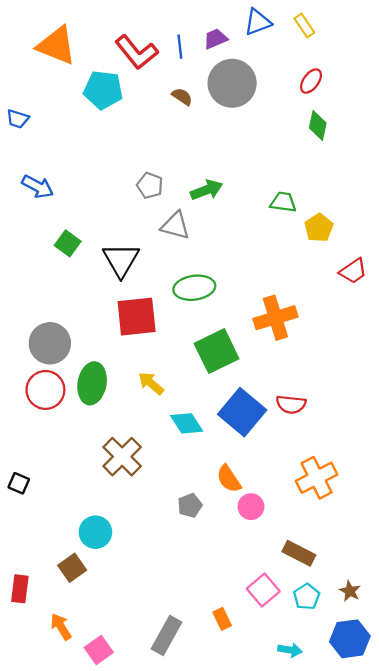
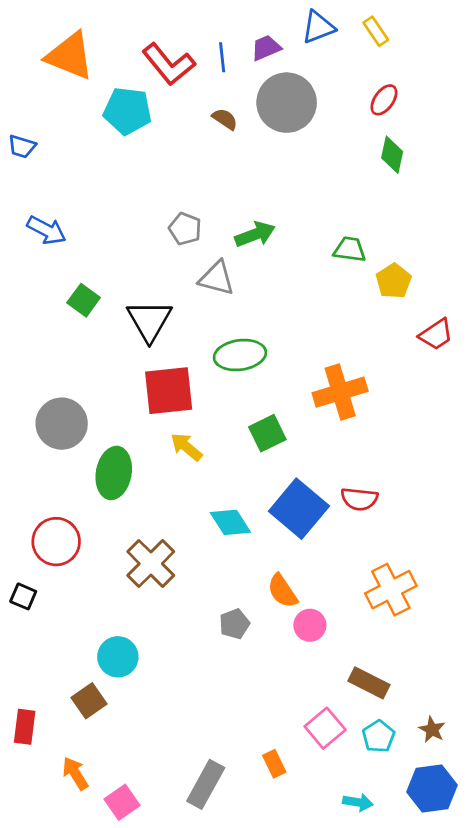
green square: (217, 351) -> (267, 433), size x0.7
yellow arrow: (151, 383) -> (186, 447), moved
red circle: (45, 390) -> (56, 542), moved

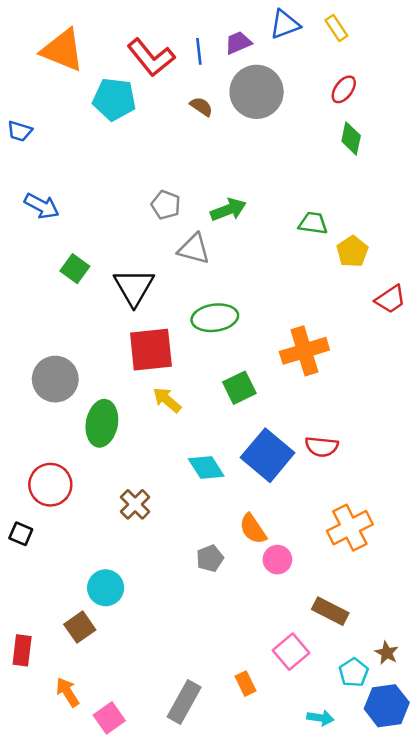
brown cross: (151, 564) -> (135, 504), size x0.7
cyan pentagon: (379, 736) -> (354, 672), moved

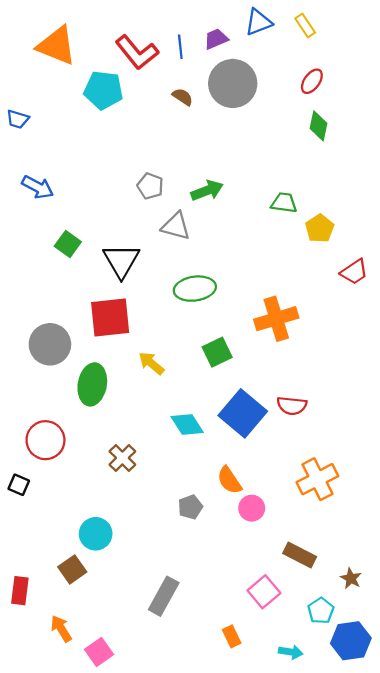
red square: (151, 350) -> (110, 318), moved
brown star: (387, 653) -> (351, 578), moved
orange rectangle: (246, 684) -> (232, 636), moved
gray rectangle: (184, 702) -> (164, 596), moved

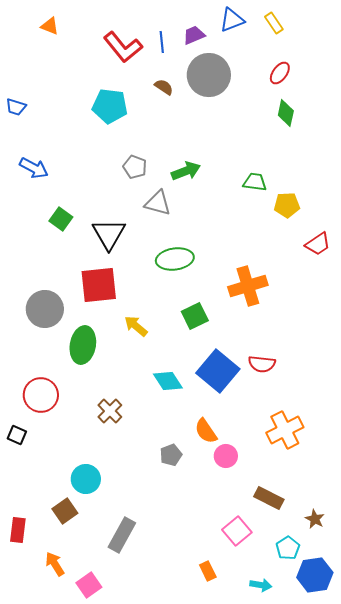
orange triangle: (57, 46) -> (50, 26), moved, size x0.5
cyan pentagon: (103, 90) -> (110, 106), moved
yellow pentagon: (320, 228) -> (287, 205), turned 30
gray rectangle: (164, 596) -> (122, 535), moved

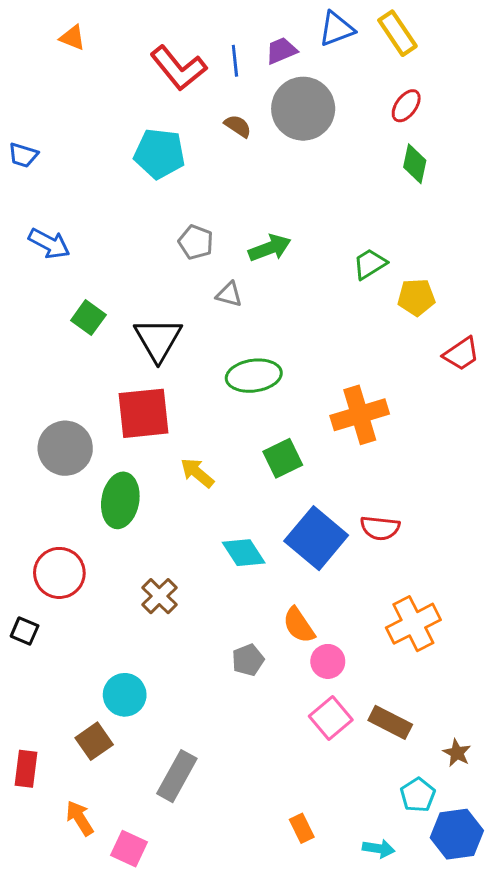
yellow rectangle: (274, 23) -> (397, 33), size x1.4
green trapezoid: (255, 182) -> (370, 264), turned -40
gray triangle: (158, 203) -> (229, 294), size x0.7
pink square: (237, 531) -> (331, 718), moved
pink square: (89, 585) -> (129, 849), turned -30

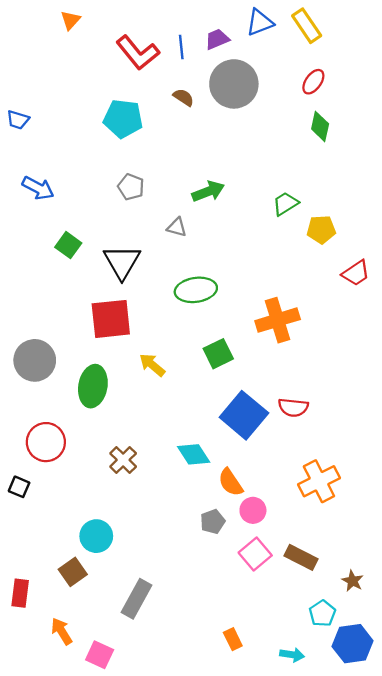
orange triangle: (72, 38) -> (71, 20), moved, turned 50
gray pentagon: (196, 242) -> (131, 187), moved
gray circle: (65, 448) -> (35, 360), moved
cyan diamond: (244, 553) -> (194, 454), moved
gray pentagon: (248, 660) -> (213, 522), moved

